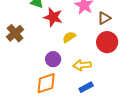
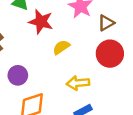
purple circle: (53, 59) -> (18, 75), moved

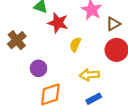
yellow semicircle: (61, 47) -> (75, 44), turned -32

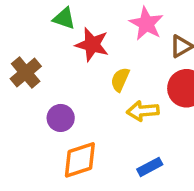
yellow arrow: (89, 75) -> (143, 111), moved

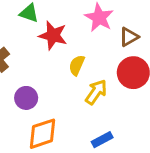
yellow arrow: (143, 111) -> (96, 92), turned 130

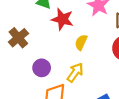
yellow arrow: (96, 92) -> (75, 72), moved

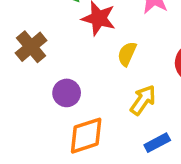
yellow arrow: (75, 72) -> (143, 100), moved

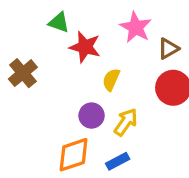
purple circle: (67, 93) -> (92, 116), moved
blue rectangle: (157, 143) -> (118, 161), moved

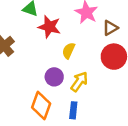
orange diamond: (74, 155) -> (41, 106), turned -52
blue rectangle: (118, 161) -> (73, 110), turned -56

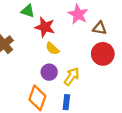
brown triangle: (110, 28) -> (100, 28), turned 40
yellow semicircle: (69, 51) -> (52, 49), moved, turned -72

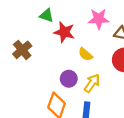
pink star: (78, 14) -> (99, 19), turned -30
yellow semicircle: (52, 49) -> (85, 54), moved

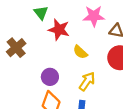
green triangle: (47, 16) -> (41, 13), turned 32
purple circle: (69, 79) -> (50, 77), moved

